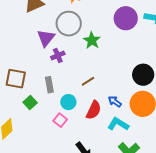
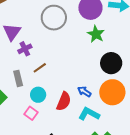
gray circle: (69, 24) -> (54, 18), moved
green star: (92, 40) -> (96, 34), moved
brown line: (88, 81) -> (40, 68), moved

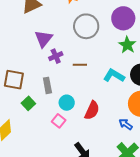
brown line: (40, 68) -> (80, 65), moved, turned 32
blue arrow: (84, 92) -> (126, 124), moved
cyan L-shape: (89, 114) -> (114, 76), moved

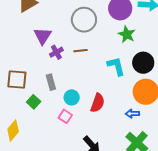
brown line: (80, 65) -> (80, 51), moved
cyan L-shape: (114, 76) -> (116, 66), turned 50
blue arrow: (126, 124) -> (132, 114), turned -32

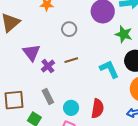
gray circle: (84, 20) -> (69, 29), size x0.6
green star: (127, 34) -> (124, 34), moved

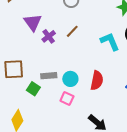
brown line: (71, 60) -> (72, 31), turned -32
gray rectangle: (48, 96) -> (49, 76), moved, turned -70

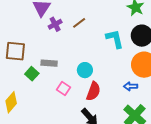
cyan circle: (70, 79) -> (85, 70), moved
red semicircle: (97, 80) -> (93, 91), moved

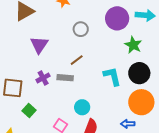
purple cross: (55, 24) -> (43, 78), moved
gray rectangle: (49, 63) -> (65, 78), moved

